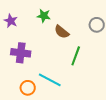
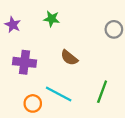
brown semicircle: (62, 32) -> (69, 58), moved
green line: (76, 56) -> (102, 92), moved

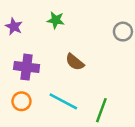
green line: (102, 92) -> (101, 110), moved
orange circle: (33, 103) -> (21, 101), moved

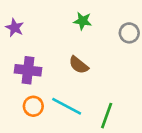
green star: (56, 20) -> (83, 21), moved
orange circle: (21, 101) -> (33, 106), moved

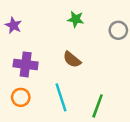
orange circle: (33, 106) -> (21, 97), moved
cyan line: (67, 106) -> (61, 97), turned 44

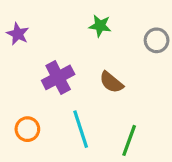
brown semicircle: (72, 60) -> (111, 82), moved
purple cross: (26, 64) -> (58, 77), moved, turned -35

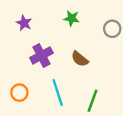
purple star: (18, 34) -> (24, 23), moved

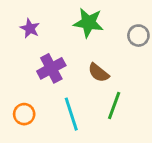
green star: (72, 18) -> (88, 23), size x1.5
green line: (92, 101) -> (114, 106), moved

